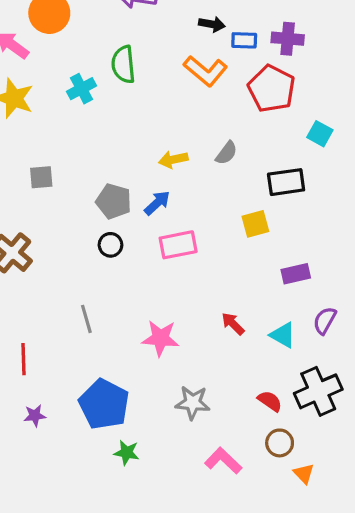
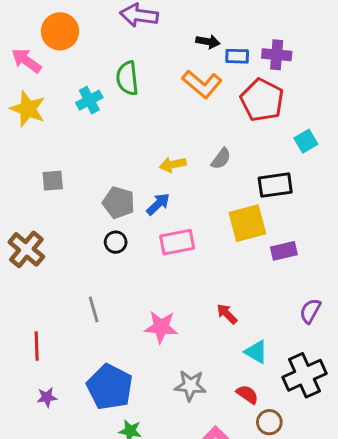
cyan square: (320, 134) -> (306, 141), turned 30
yellow square: (255, 224) -> (247, 223), size x1.5
purple rectangle: (296, 274) -> (284, 251), moved
cyan triangle: (283, 335) -> (256, 352), moved
red semicircle: (270, 401) -> (247, 394), moved

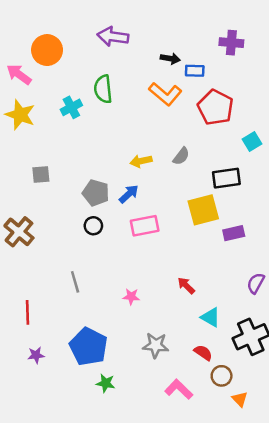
purple cross: (277, 55) -> (231, 43), moved
pink star: (161, 327) -> (131, 297), size x0.6

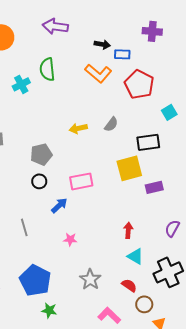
gray pentagon: (96, 193) -> (41, 154), turned -30
blue arrow: (129, 194) -> (59, 205), moved
red arrow: (186, 286) -> (128, 230), moved, turned 49
gray star: (156, 345) -> (90, 279), turned 30

